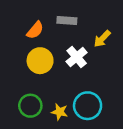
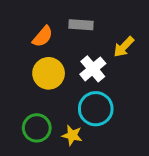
cyan circle: (88, 106) -> (96, 109), moved

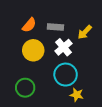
gray rectangle: (81, 25) -> (55, 27), moved
yellow star: (72, 135) -> (77, 95), moved

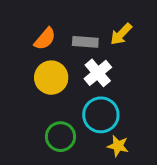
yellow arrow: (85, 32) -> (121, 34), moved
green circle: (25, 88) -> (60, 137), moved

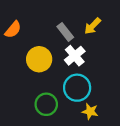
orange semicircle: (45, 39) -> (13, 30), moved
gray rectangle: (85, 42) -> (65, 32), turned 48

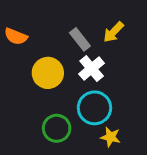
orange semicircle: (13, 30) -> (16, 36), turned 72

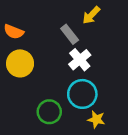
yellow arrow: (113, 32) -> (91, 15), moved
yellow circle: (48, 73) -> (20, 63), moved

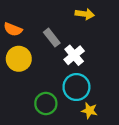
yellow arrow: (91, 15) -> (85, 14), turned -126
gray rectangle: (70, 34) -> (52, 38), moved

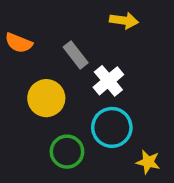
yellow circle: (19, 59) -> (46, 98), moved
yellow star: (89, 111) -> (148, 162), moved

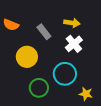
yellow arrow: (124, 20) -> (72, 23), moved
white cross: (108, 81) -> (74, 44), moved

